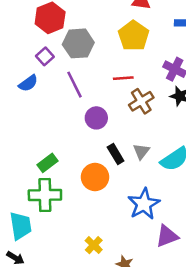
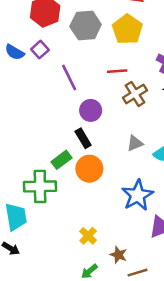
gray hexagon: (78, 43) -> (86, 26), moved
blue semicircle: (28, 83) -> (15, 52), moved, turned 66
gray triangle: (141, 151) -> (135, 143), turned 30
black rectangle: (116, 154) -> (83, 138), moved
green rectangle: (48, 163) -> (61, 160), moved

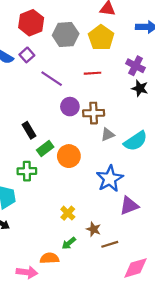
purple line: (69, 77) -> (52, 79), turned -30
brown cross: (135, 94) -> (94, 113), moved, turned 30
black rectangle: (83, 138) -> (29, 130), moved
green cross: (40, 186) -> (27, 171), size x0.7

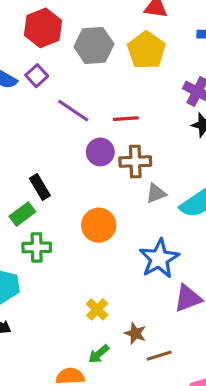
red line: (92, 73) -> (126, 119), moved
green rectangle: (45, 149) -> (22, 214), moved

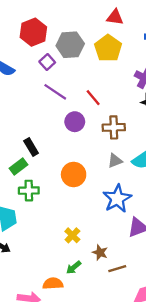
purple square: (37, 76) -> (47, 62), moved
red line: (126, 119) -> (93, 98), turned 54
brown cross: (135, 162) -> (114, 127), moved
gray triangle: (156, 193) -> (115, 161), moved

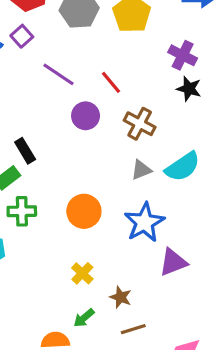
purple square: (47, 62) -> (22, 36), moved
brown cross: (114, 127) -> (140, 124), turned 30
orange circle: (74, 174) -> (84, 211), moved
brown line: (117, 269) -> (133, 329), moved

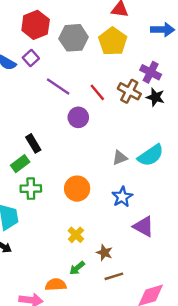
brown cross: (140, 124) -> (129, 91), moved
blue star: (144, 222) -> (122, 197), size x0.7
purple triangle: (173, 262) -> (144, 227), turned 50

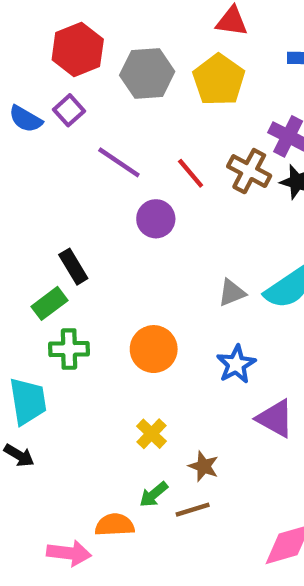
brown line: (114, 276) -> (193, 510), moved

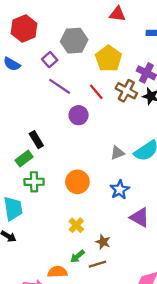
red hexagon: (78, 50) -> (24, 28), moved
yellow pentagon: (219, 80) -> (109, 58), moved
purple square: (69, 110) -> (50, 60), moved

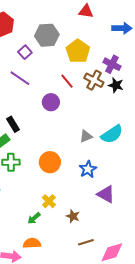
purple line: (60, 86) -> (20, 78), moved
green arrow: (77, 256) -> (34, 218), moved
brown line: (97, 264) -> (86, 242), moved

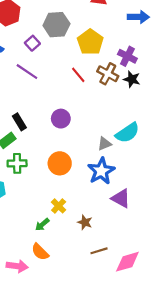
purple circle: (51, 102) -> (61, 119), moved
gray triangle: (86, 136) -> (105, 144), moved
blue star: (88, 169) -> (101, 171), size x1.4
orange semicircle: (32, 243) -> (40, 252), turned -132

